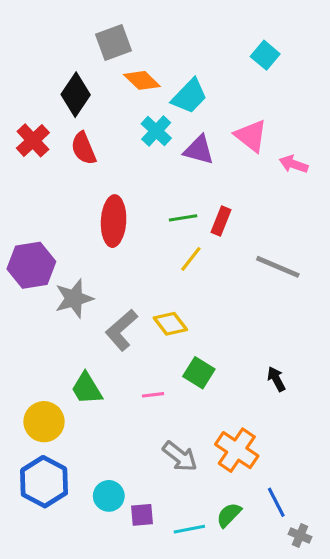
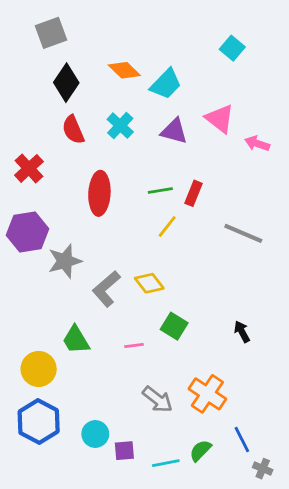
gray square: (114, 42) -> (51, 33), moved
cyan cross: (156, 131) -> (120, 126), moved
red cross: (33, 140) -> (29, 168), moved

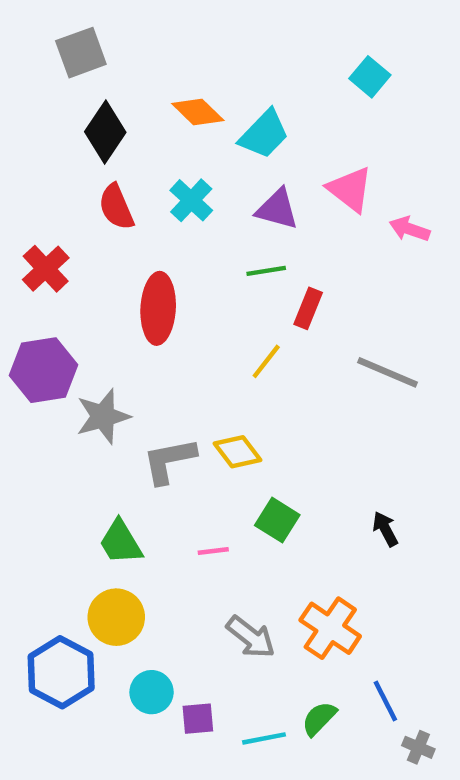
green line: (160, 191) -> (266, 271), moved
gray L-shape: (106, 289) -> (169, 461), turned 30
yellow circle: (39, 369) -> (116, 617), moved

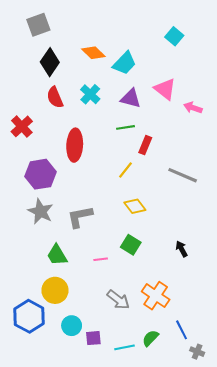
purple hexagon: (43, 370) -> (40, 174), moved
gray star: (103, 416) -> (40, 212), moved, turned -30
yellow diamond: (238, 452) -> (135, 206), moved

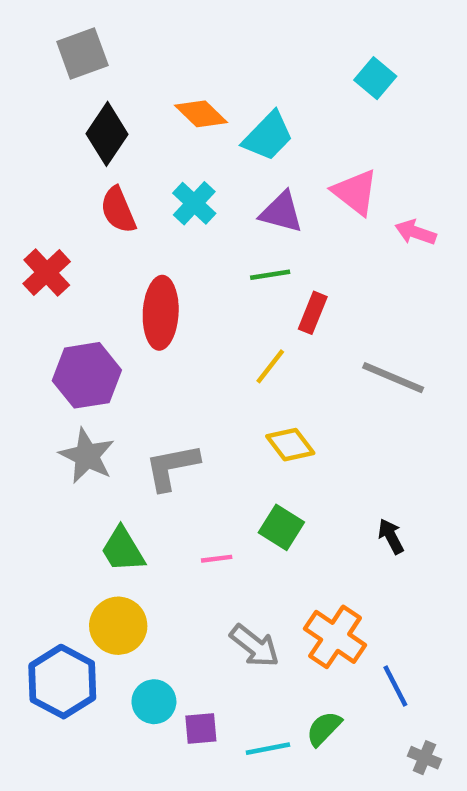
blue line: (182, 330) -> (395, 686), moved

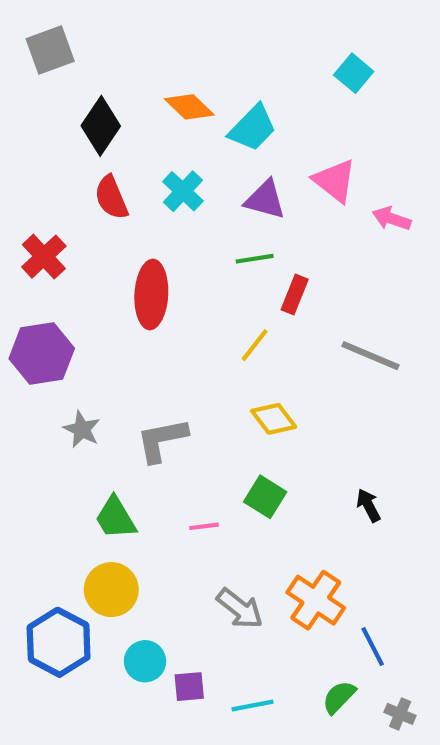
gray square: (82, 53) -> (50, 50), moved
purple hexagon: (87, 375) -> (42, 354), moved
gray star: (87, 456) -> (82, 429), size x0.7
green semicircle: (324, 729) -> (339, 697), moved

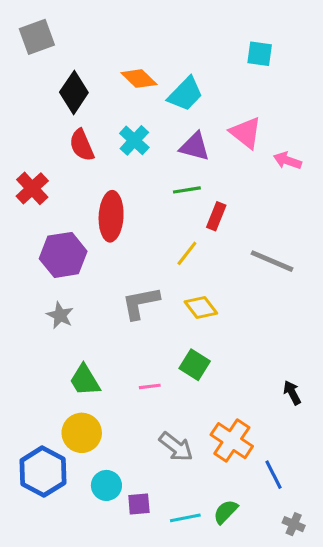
cyan square: (354, 73) -> (260, 54), turned -32
purple hexagon: (42, 354) -> (63, 255), moved
gray L-shape: (162, 440) -> (140, 303), moved
black arrow: (368, 505) -> (292, 393), moved
green semicircle: (339, 697) -> (226, 512), moved

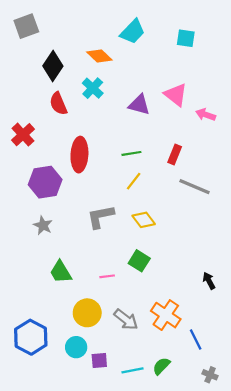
cyan trapezoid: (185, 94) -> (133, 32), moved
cyan cross: (134, 140) -> (93, 88), moved
green line: (187, 190) -> (131, 153), moved
red rectangle: (216, 216) -> (175, 155), moved
yellow circle: (82, 433) -> (87, 313), moved

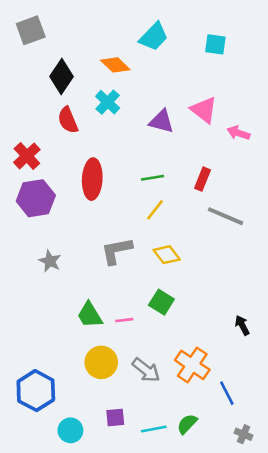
purple hexagon: (45, 182) -> (36, 198), moved
green trapezoid: (61, 272) -> (90, 315), moved
cyan circle: (76, 347) -> (70, 430), moved

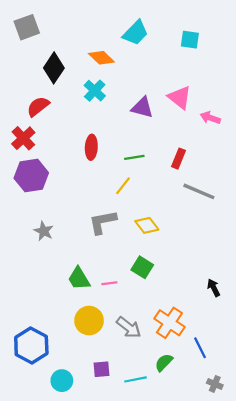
red semicircle: (68, 120) -> (38, 106), moved, turned 75
red ellipse: (92, 179) -> (91, 147), moved, size x0.7
yellow line: (155, 210) -> (123, 186), moved
green semicircle: (187, 424) -> (164, 362), moved

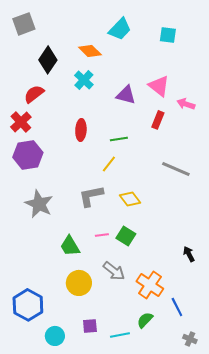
red rectangle: (179, 159) -> (158, 120), moved
gray star: (44, 231) -> (39, 204), size x1.6
pink line: (109, 283) -> (102, 235), moved
gray arrow: (129, 327) -> (114, 271), moved

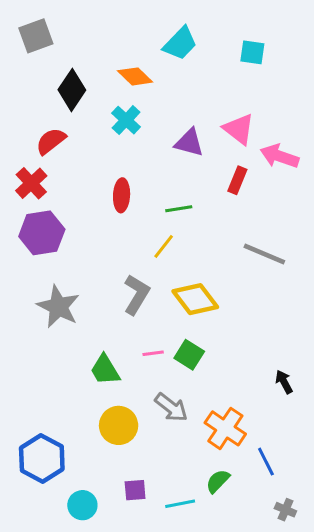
pink arrow: (186, 104) -> (279, 156), size x1.4
gray L-shape: (91, 196) -> (137, 295), turned 132
yellow diamond: (130, 199) -> (195, 299), size x1.4

